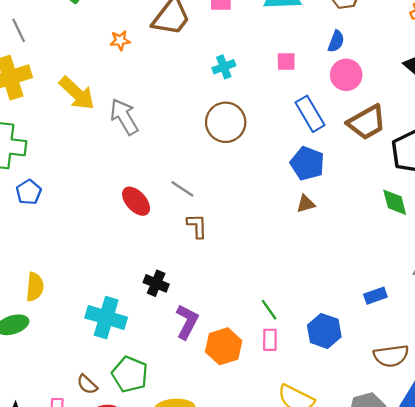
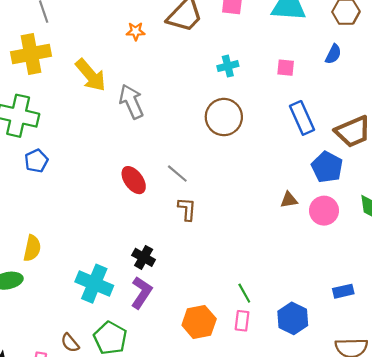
pink circle: (346, 75) -> (324, 211), moved
blue pentagon: (307, 163) -> (327, 167), moved
purple L-shape: (187, 322) -> (141, 293), moved

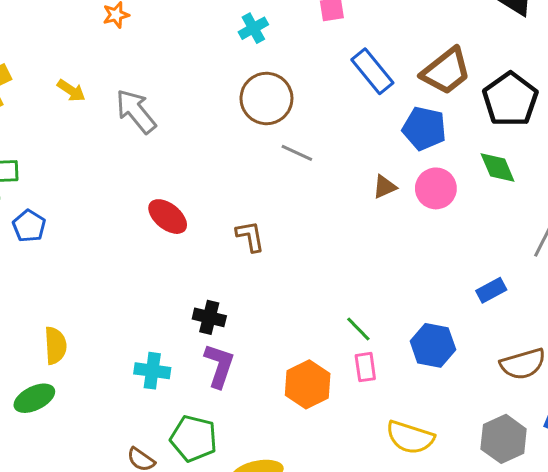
yellow arrow: (91, 75) -> (71, 91), size x0.6
gray line: (177, 174) -> (297, 153), moved
cyan cross: (94, 284) -> (152, 371), size x0.7

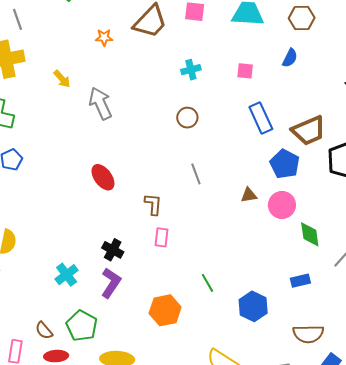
brown circle: (266, 99) -> (187, 118), size x0.6
gray line: (297, 153) -> (196, 174), moved, turned 30
green diamond: (498, 167) -> (310, 234), moved
pink rectangle: (365, 367) -> (161, 237), moved
cyan cross: (152, 371) -> (67, 275), turned 30

